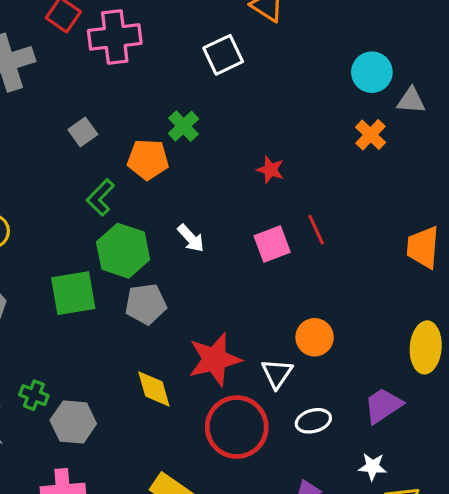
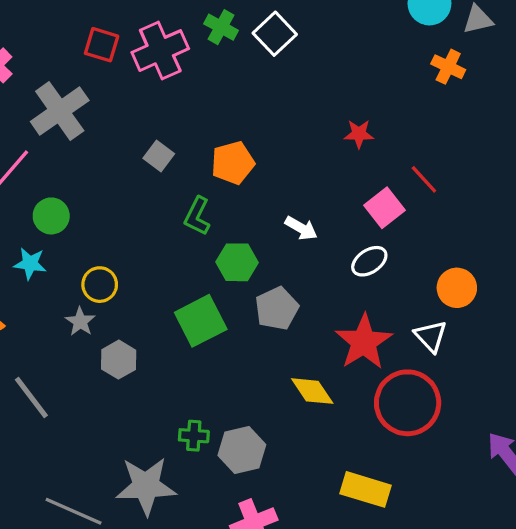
green cross: (184, 126) -> (221, 27), moved
green hexagon: (123, 251) -> (237, 262), size x0.7
white ellipse: (313, 421) -> (369, 261), moved

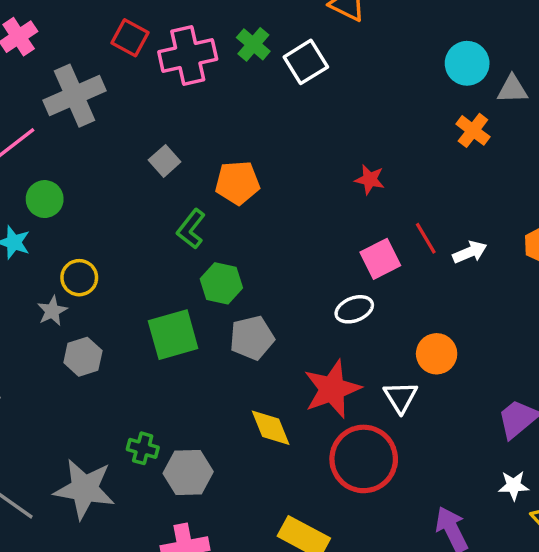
white arrow: (301, 228) -> (470, 252), moved, turned -64

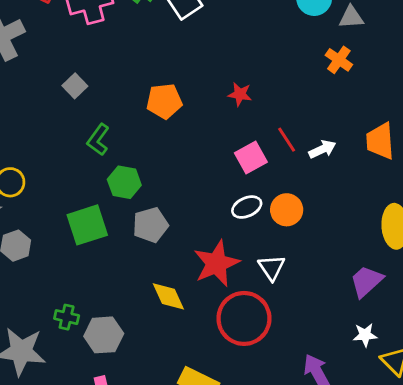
orange cross: (473, 130) -> (339, 60), moved
orange pentagon: (237, 183) -> (164, 101), moved
white ellipse: (354, 309) -> (247, 207), moved
orange circle: (437, 354) -> (287, 210), moved

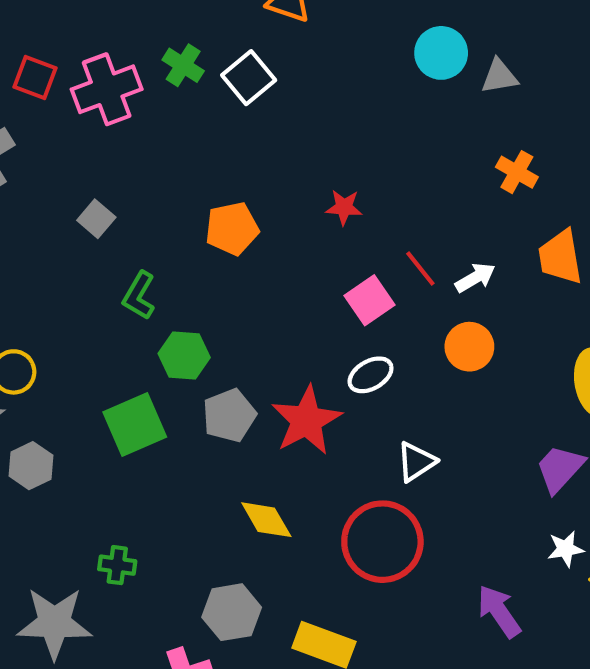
orange cross: (339, 60) -> (517, 172), moved
orange circle: (287, 210) -> (469, 347), moved
red star: (216, 263) -> (306, 420), moved
white triangle: (271, 268) -> (416, 462), turned 36
gray hexagon: (104, 335) -> (232, 612), moved

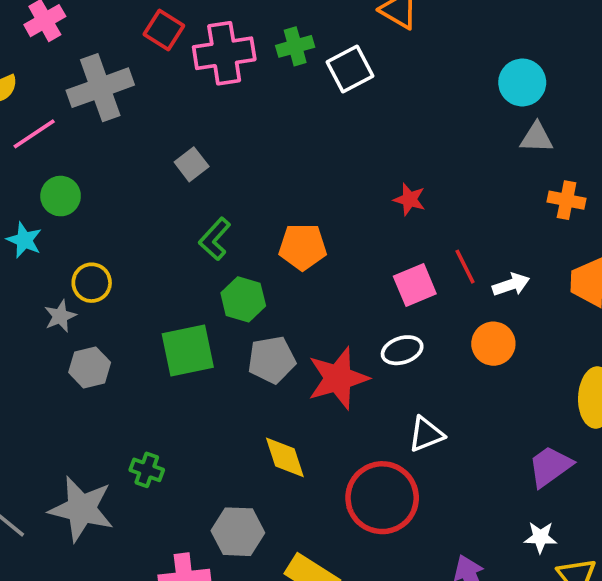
green cross: (183, 65) -> (295, 46), turned 30
gray triangle: (499, 76) -> (536, 138), moved
orange cross: (517, 172) -> (567, 200), turned -30
orange pentagon: (232, 229) -> (303, 247), moved

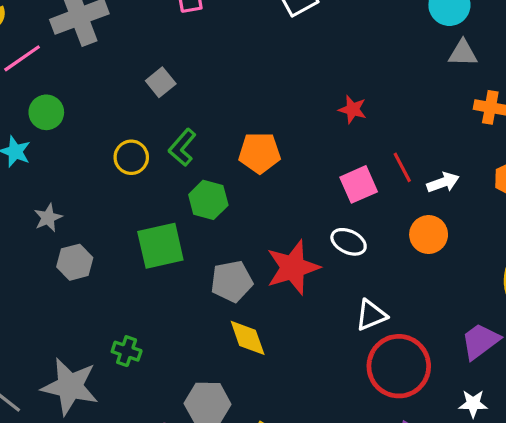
yellow circle: (92, 283) -> (131, 157), moved
white ellipse: (402, 350) -> (349, 242), turned 44
gray pentagon: (272, 360) -> (232, 281), moved
red circle: (382, 498) -> (399, 366), moved

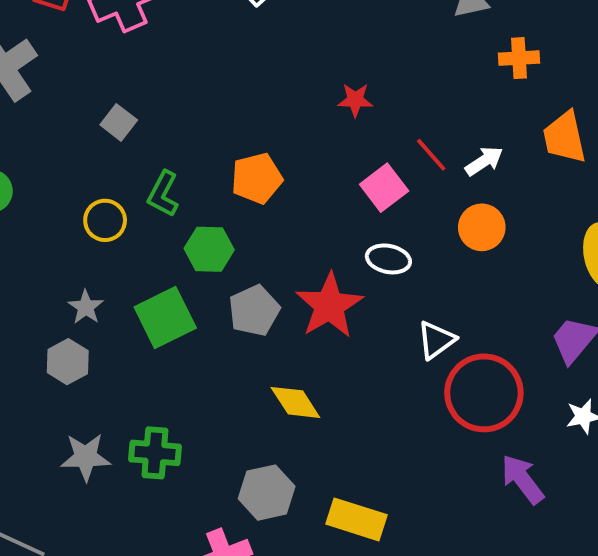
gray star: (48, 218) -> (86, 307), moved
gray pentagon: (232, 281) -> (254, 311), moved
green cross: (127, 351) -> (155, 453), size x1.4
gray star: (70, 386) -> (86, 457), moved, size x0.7

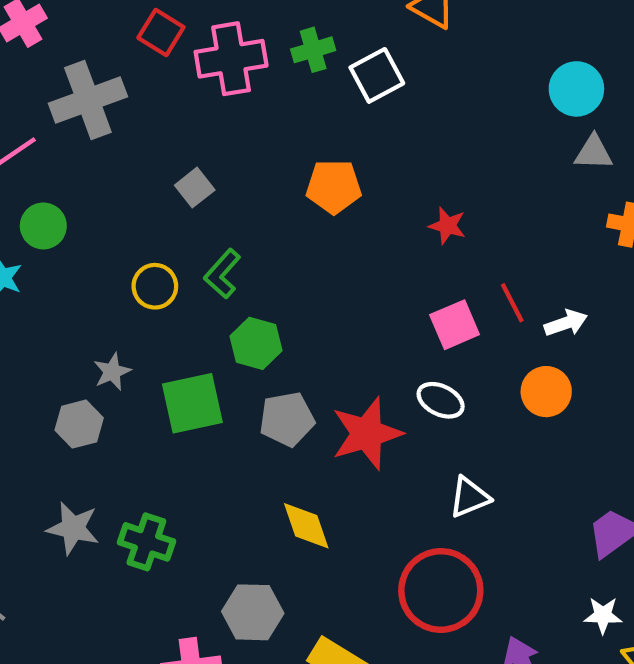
orange pentagon: (257, 178) -> (334, 187), moved
red circle: (484, 393) -> (441, 591), moved

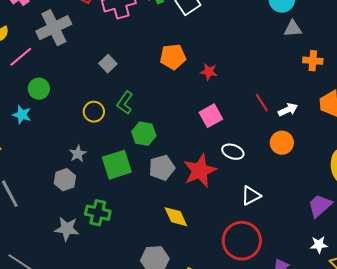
red star: (447, 226) -> (209, 72), moved
pink square: (455, 325) -> (211, 116), moved
green cross: (146, 542) -> (98, 213), moved

